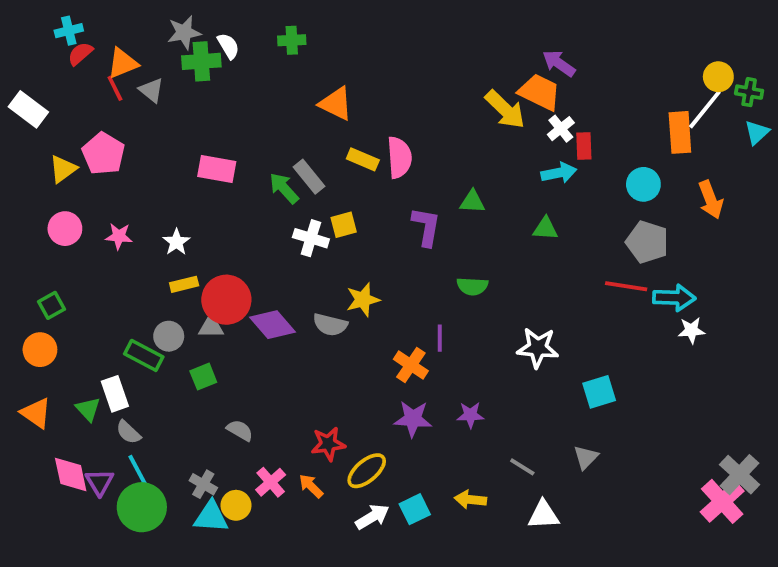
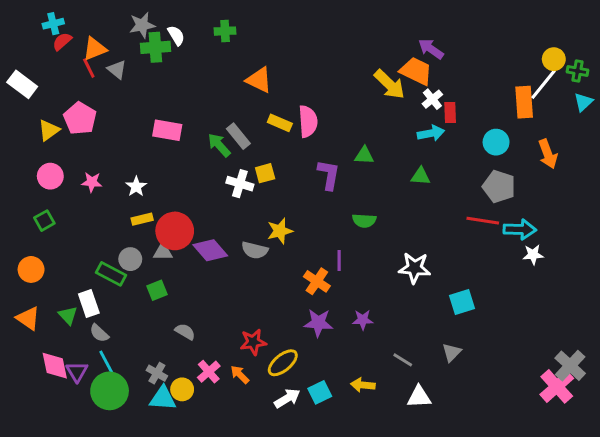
green square: (51, 305) -> (44, 221), moved

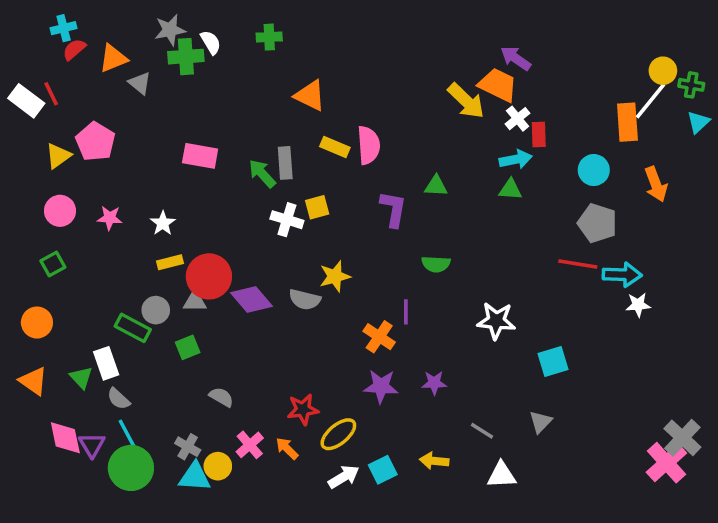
red line: (89, 68) -> (51, 94), moved
gray rectangle: (238, 136) -> (285, 163), turned 35
green triangle: (421, 176) -> (510, 190), moved

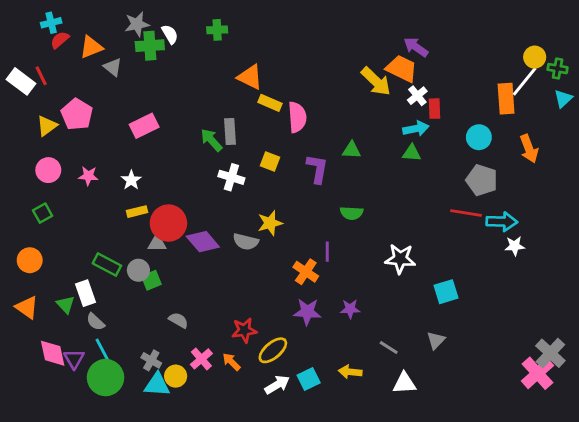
yellow rectangle: (335, 147) -> (270, 103), moved
pink rectangle: (200, 156) -> (144, 126), moved, turned -36
yellow square: (317, 207) -> (270, 162), moved, turned 36
gray circle: (156, 310) -> (138, 270), moved

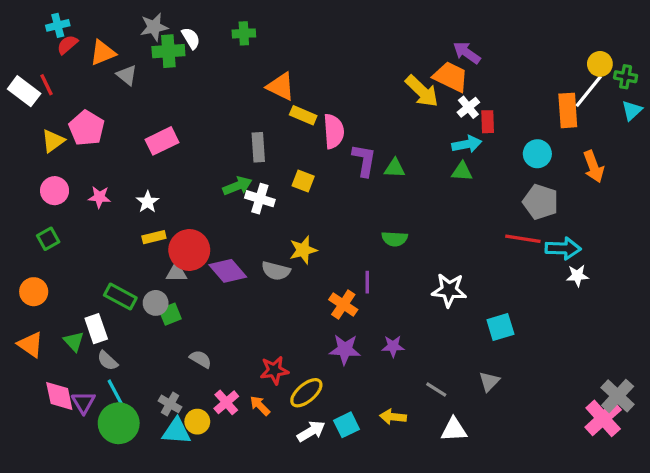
green arrow: (211, 140) -> (237, 186), moved, turned 110
purple L-shape: (317, 169) -> (364, 160), moved

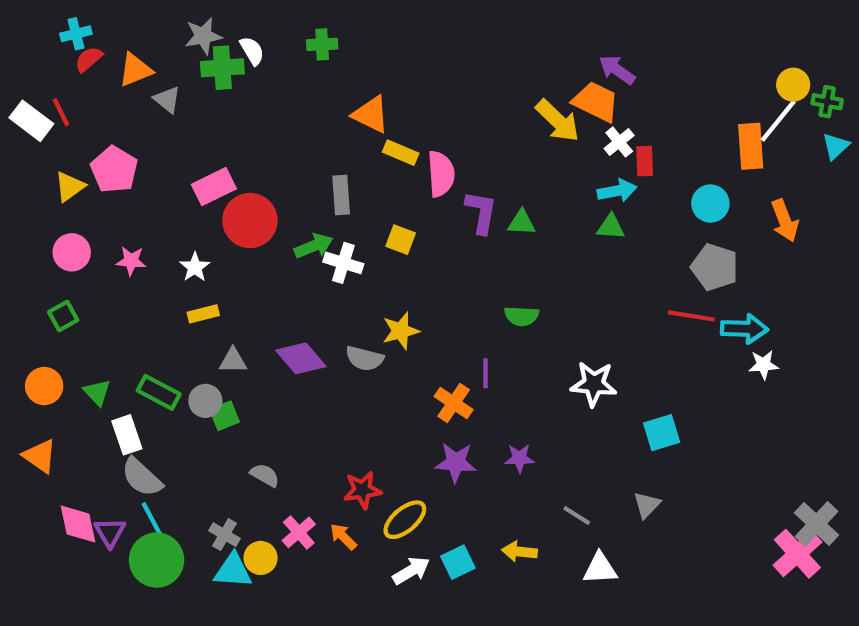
red circle: (189, 250) -> (250, 221), moved
green triangle: (74, 341) -> (97, 392), moved
gray semicircle: (107, 361) -> (142, 477), size x1.5

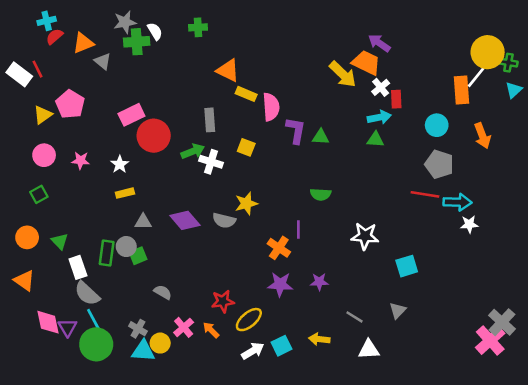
yellow circle: (793, 85) -> (488, 52), size x1.6
green rectangle: (159, 392) -> (107, 253), moved, turned 70

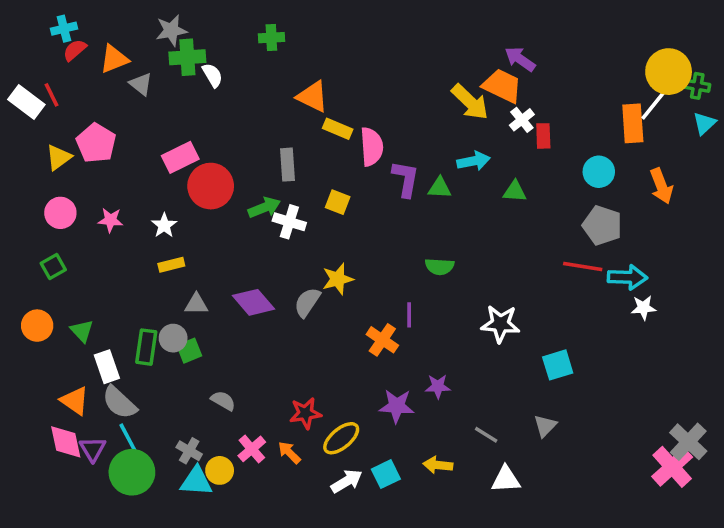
white semicircle: (155, 31) -> (212, 75), moved
cyan arrow: (379, 117) -> (474, 161), moved
gray semicircle: (224, 220) -> (307, 302), turned 110
orange triangle: (24, 280) -> (75, 401), moved
purple star: (280, 284) -> (397, 406), moved

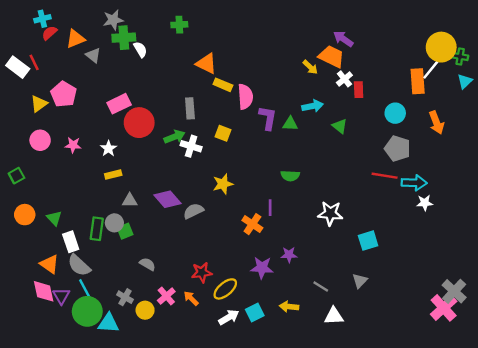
yellow arrow: (470, 102) -> (310, 67), size x0.6
green triangle: (515, 191) -> (340, 126), turned 35
green square: (53, 267) -> (16, 176), moved
gray semicircle: (307, 302) -> (193, 211), moved, turned 30
cyan triangle: (196, 481) -> (108, 323), moved

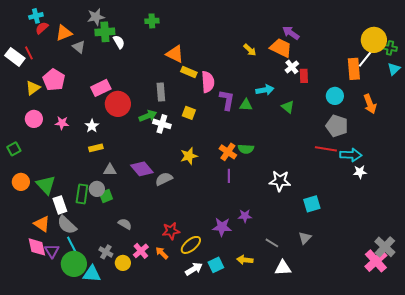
yellow arrow: (310, 67) -> (250, 50), moved
green triangle: (54, 218) -> (46, 185), size x1.5
orange cross: (252, 224) -> (228, 152), moved

